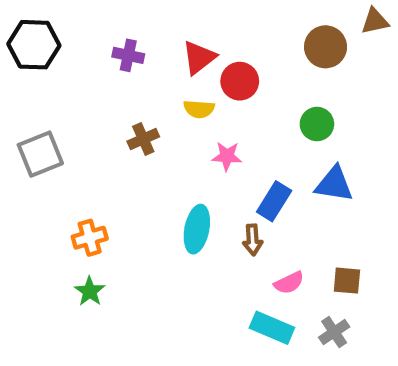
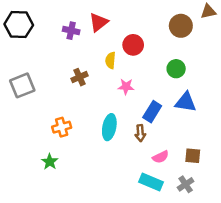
red triangle: (199, 58) -> (99, 22), moved
yellow semicircle: (199, 109) -> (110, 60), turned 91
orange cross: (90, 238) -> (62, 127), moved

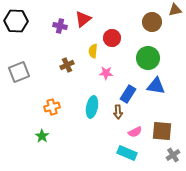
green circle: (176, 69) -> (148, 58), size x1.5
brown square: (193, 156) -> (162, 131), size x1.5
gray cross: (186, 184) -> (173, 155), moved

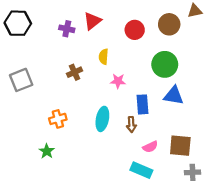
red circle: (112, 38) -> (135, 30), moved
blue rectangle: (128, 94) -> (142, 104), turned -36
gray cross: (173, 155) -> (193, 172), turned 32

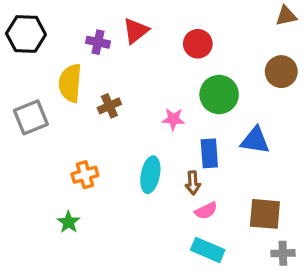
brown circle: (169, 24) -> (281, 72), moved
yellow semicircle: (104, 57) -> (70, 83), moved, size x1.6
green circle: (165, 64) -> (219, 94), moved
pink semicircle: (150, 147) -> (206, 211), moved

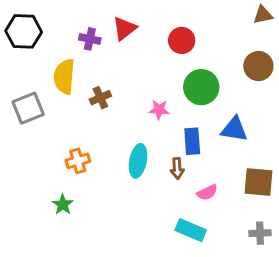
pink semicircle: (206, 211) -> (207, 192), moved
brown square: (265, 214) -> (258, 182), moved

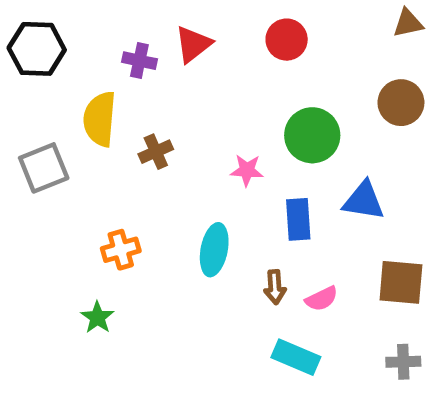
red circle: (182, 40) -> (287, 40), moved
brown arrow: (177, 168) -> (275, 287), moved

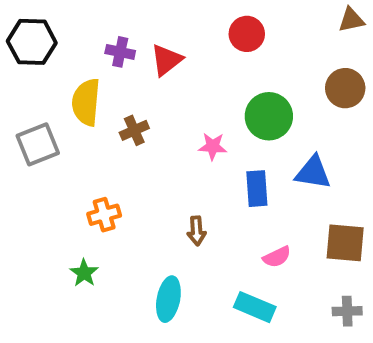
red triangle: (193, 44) -> (166, 60), moved
cyan ellipse: (214, 250) -> (168, 299), moved
brown arrow: (275, 287) -> (197, 231), moved

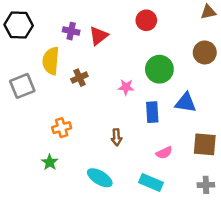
cyan ellipse: (168, 299) -> (100, 178), turned -70

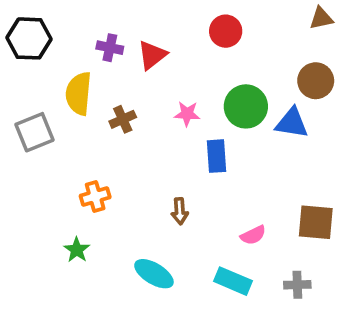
pink star: (126, 87) -> (187, 114), moved
blue triangle: (186, 103) -> (292, 123), moved
blue rectangle: (152, 112) -> (216, 156), moved
gray cross: (206, 185) -> (297, 285), moved

